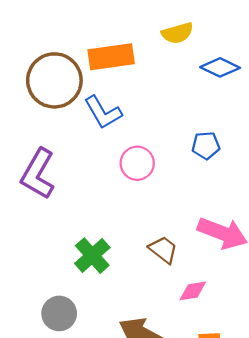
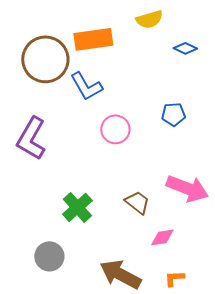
blue diamond: (220, 67) -> (185, 48), size x0.7

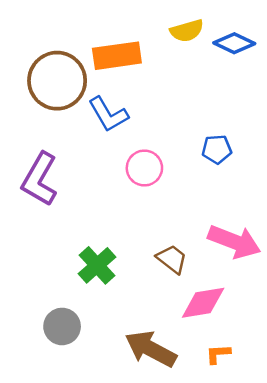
blue diamond: (185, 48) -> (234, 43), moved, size x1.4
pink diamond: (162, 237) -> (203, 303), size x1.5

